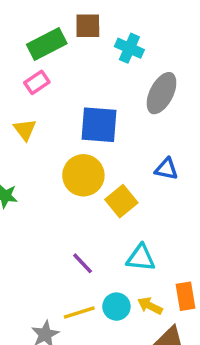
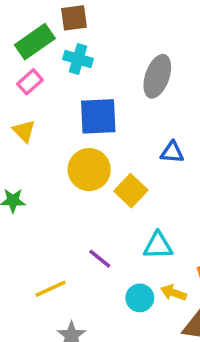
cyan cross: (129, 48) -> (78, 59), moved
yellow line: (79, 312) -> (51, 289), moved

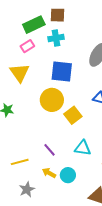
cyan cross: (78, 59) -> (56, 38), turned -35
yellow triangle: (24, 131) -> (20, 73), size x1.5
yellow arrow: (174, 293) -> (49, 173), moved

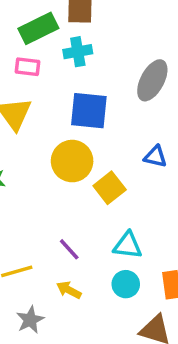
pink rectangle: (27, 46) -> (27, 67), turned 40
cyan circle: (68, 175) -> (126, 284), moved

